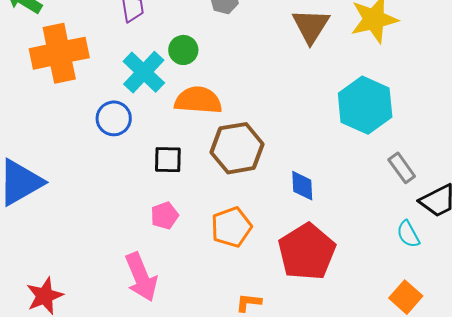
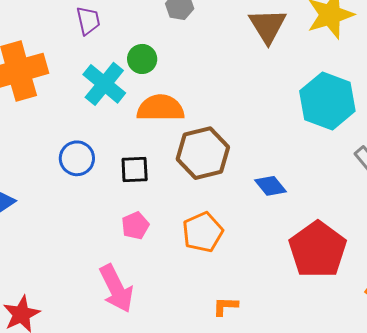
blue circle: (114, 118) -> (77, 158), moved
blue diamond: (302, 186) -> (270, 186), turned -32
red pentagon: (307, 252) -> (318, 250), moved

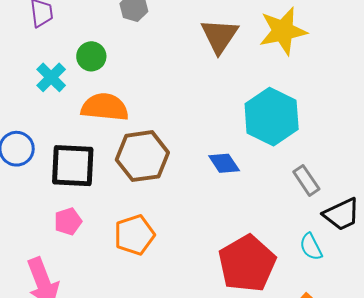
cyan cross: (104, 84) -> (51, 77), size x0.7
black square: (135, 169) -> (73, 166), size x1.6
blue diamond: (270, 186) -> (224, 163), moved

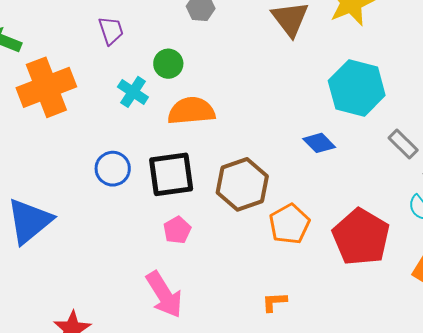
brown hexagon: (142, 156) -> (242, 184), moved
orange pentagon: (134, 235) -> (289, 224), moved

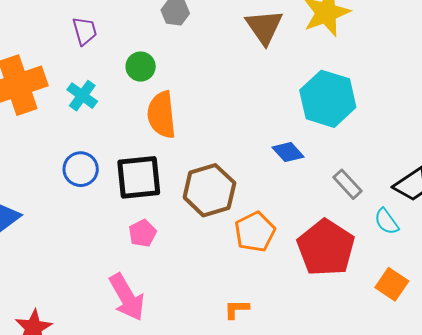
cyan cross: (133, 92) -> (82, 96), moved
orange semicircle: (191, 111) -> (162, 115), turned -93
gray rectangle: (403, 144) -> (348, 184), moved

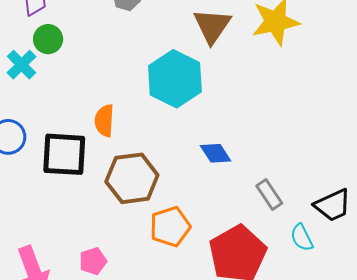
green circle: (141, 67) -> (48, 39), moved
cyan hexagon: (328, 99) -> (175, 79), moved
orange semicircle: (162, 115) -> (104, 121), moved, size x0.7
pink pentagon: (142, 233) -> (93, 261), moved

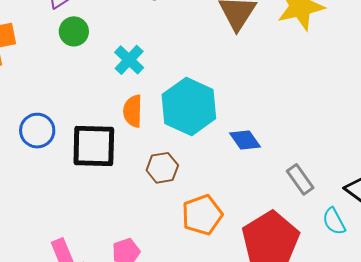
cyan cross: (21, 65) -> (129, 60), moved
cyan hexagon: (175, 79) -> (189, 106), moved
brown hexagon: (132, 178) -> (162, 168), size x0.6

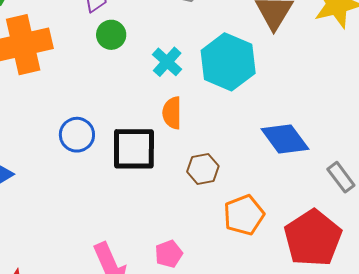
cyan hexagon: (189, 106) -> (228, 62), moved
blue diamond: (245, 140) -> (285, 139), size x1.5

